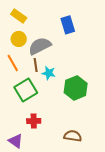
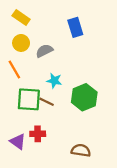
gray semicircle: (40, 46) -> (44, 51), size x0.7
brown line: (36, 65) -> (47, 102), moved, turned -56
green square: (26, 90) -> (29, 99), turned 35
purple triangle: (16, 141) -> (18, 142), moved

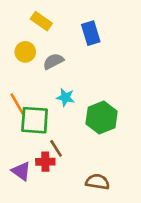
yellow rectangle: (21, 17) -> (41, 21), moved
orange line: (14, 70) -> (17, 104), moved
brown line: (47, 102) -> (56, 148), moved, turned 32

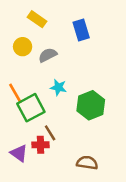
green square: (35, 120) -> (31, 108), turned -32

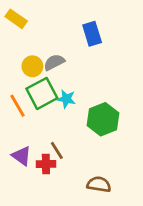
yellow rectangle: (37, 19) -> (16, 19), moved
yellow circle: (23, 47) -> (32, 66), moved
green square: (31, 108) -> (42, 93), moved
purple triangle: (19, 153) -> (22, 156), moved

